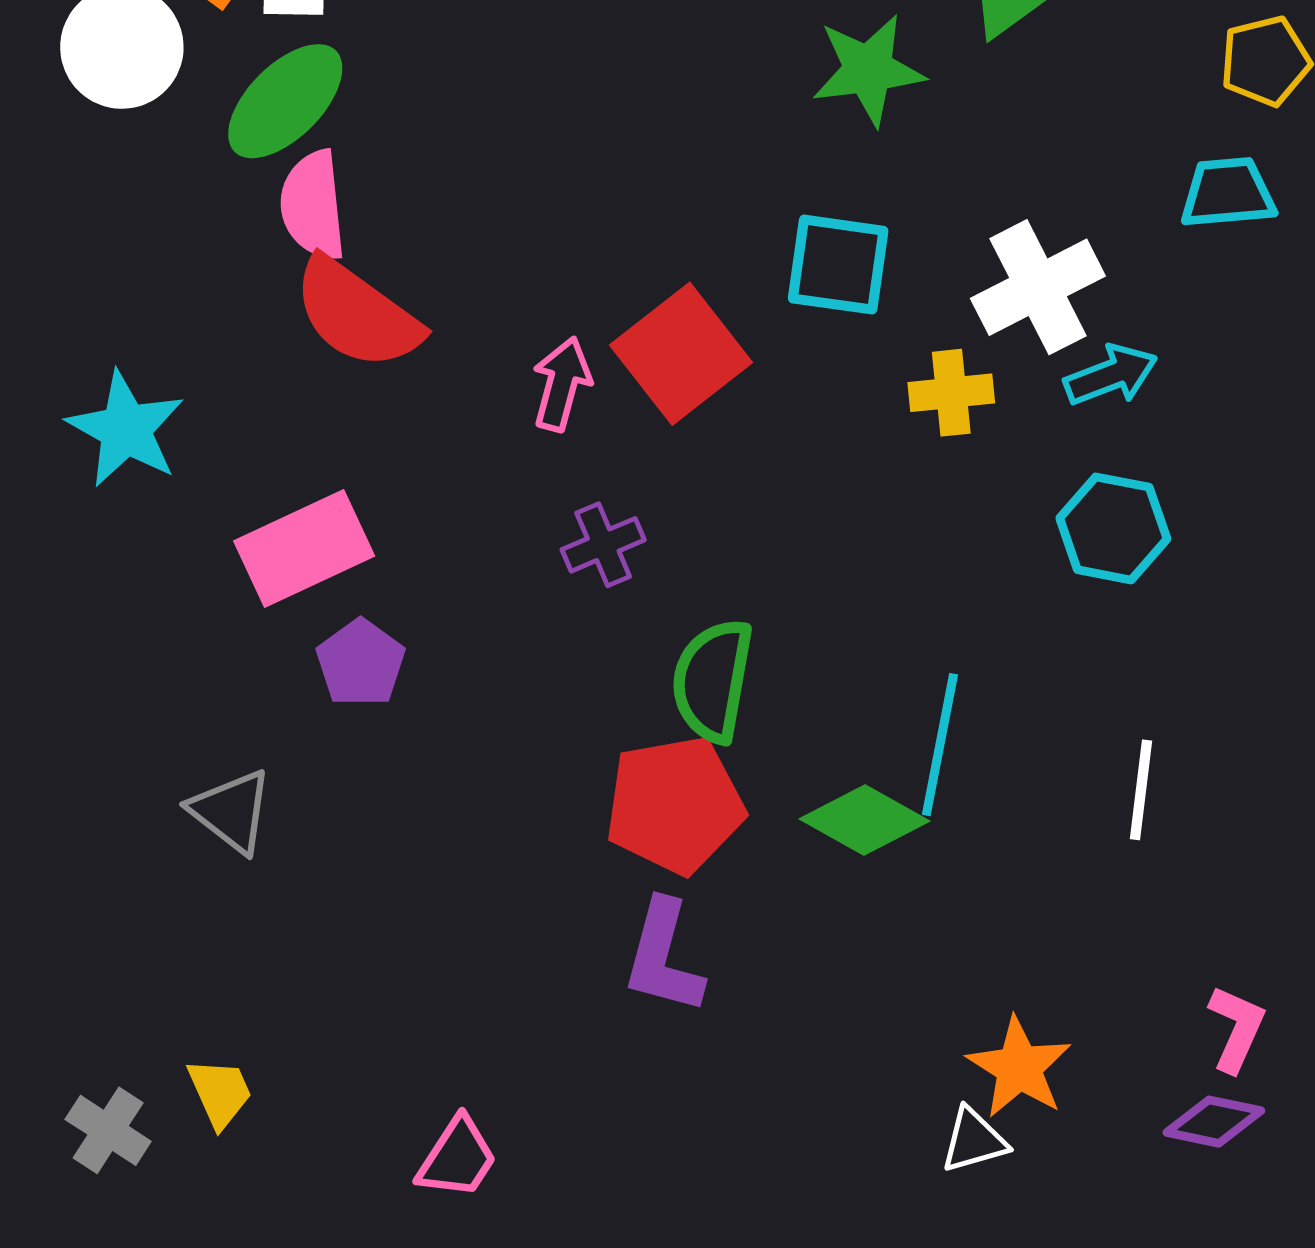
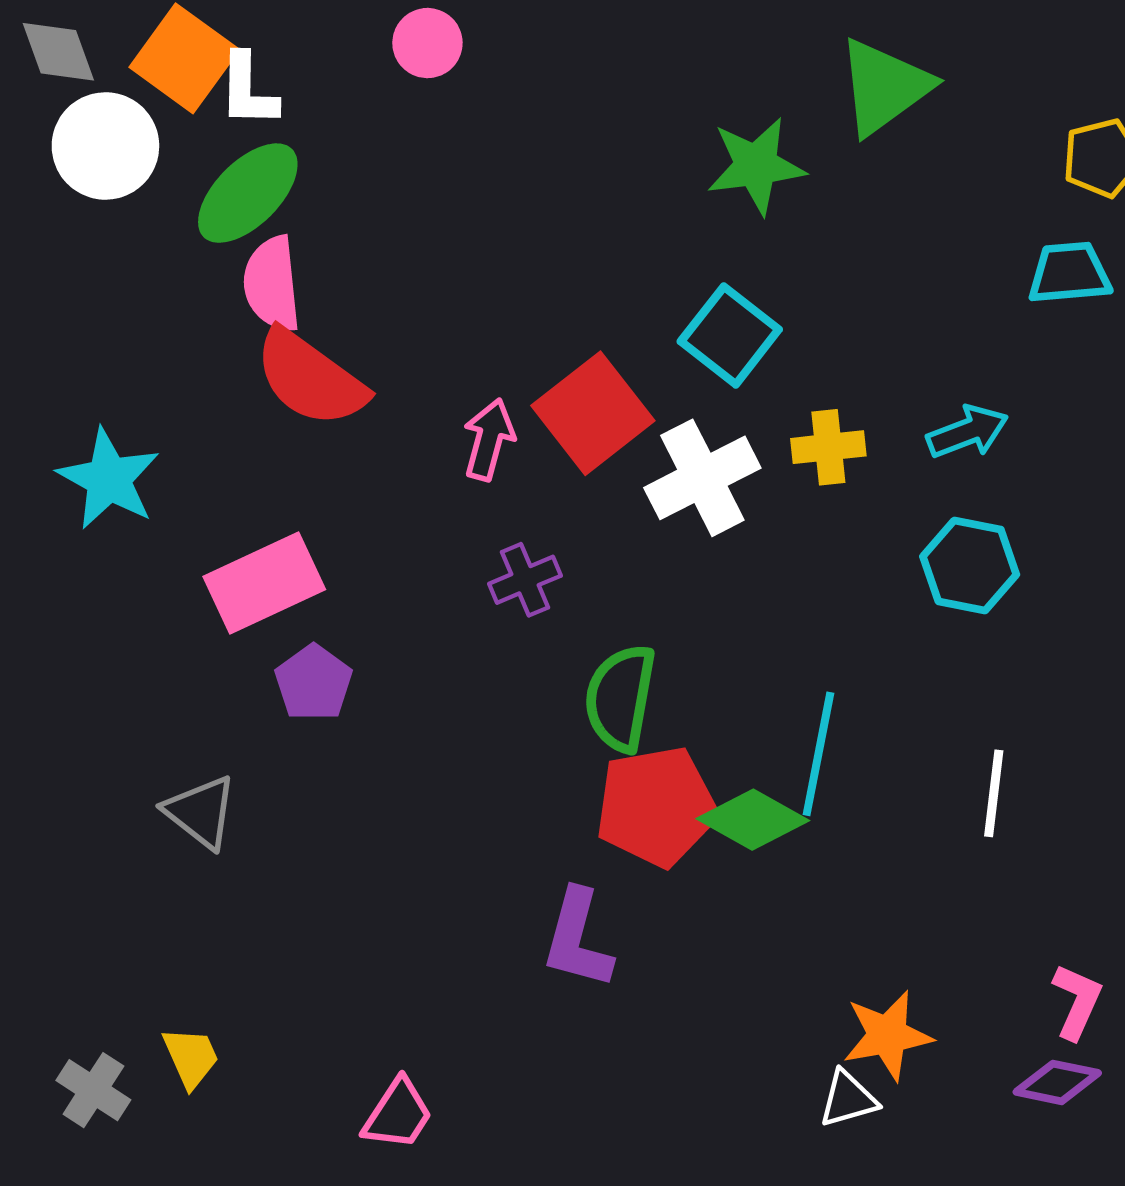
cyan square: (838, 265) -> (730, 335), turned 30
white cross: (1038, 287) -> (702, 478), moved
red pentagon: (675, 805) -> (656, 806), moved
orange star: (1019, 1068) -> (887, 1035), turned 30

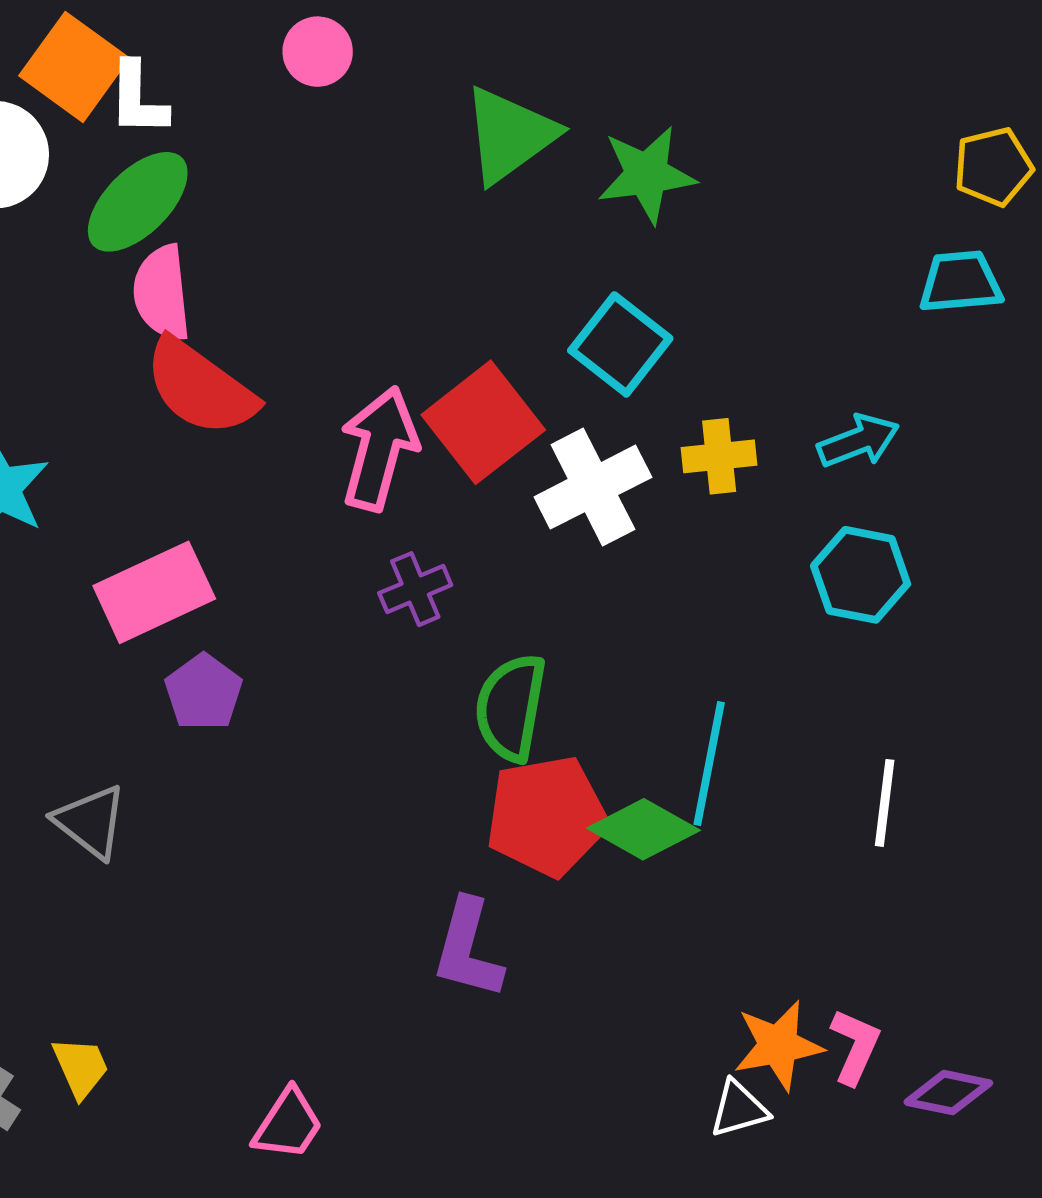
green triangle: (884, 87) -> (510, 135), moved
pink arrow: (489, 440) -> (379, 449), size x1.5
pink L-shape: (1077, 1001) -> (855, 1046), moved

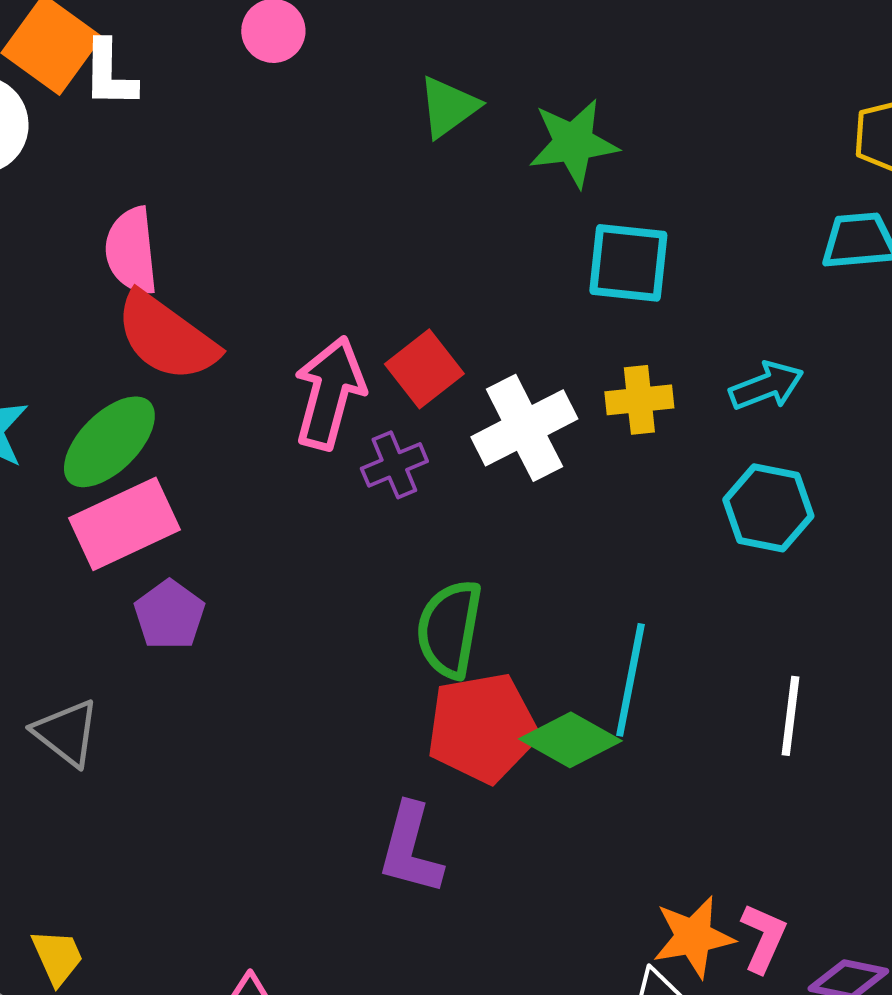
green triangle: (510, 135) -> (448, 107), size x0.7
green ellipse: (138, 202) -> (109, 442), moved
cyan square: (620, 344) -> (628, 263), moved, turned -32
red square: (483, 422) -> (424, 369), size x0.7
purple cross: (415, 589) -> (394, 465), moved

